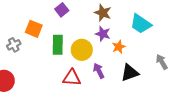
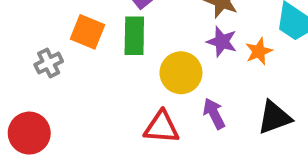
green rectangle: (58, 45) -> (134, 36), moved
orange star: (119, 47) -> (259, 51), moved

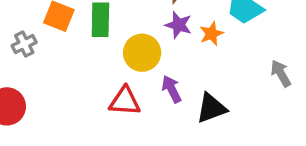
black triangle: (274, 117) -> (211, 108), moved

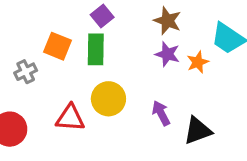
yellow circle: (142, 53) -> (108, 99), moved
red triangle: (125, 101) -> (70, 118), moved

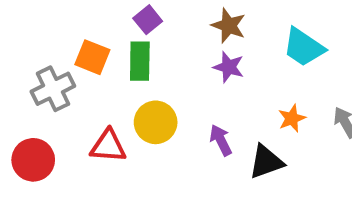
orange star: (198, 62) -> (292, 118), moved
gray cross: (26, 72) -> (53, 89), size x1.5

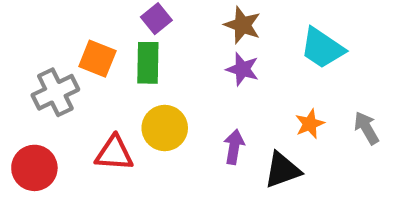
purple arrow: (221, 140) -> (234, 147), turned 36

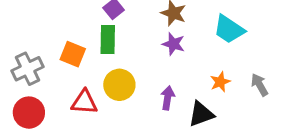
orange square: (97, 59) -> (73, 54), moved
gray cross: (55, 92) -> (27, 69), moved

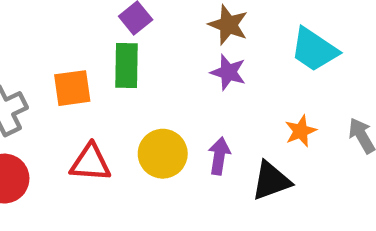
orange square: (73, 54) -> (72, 88), turned -30
yellow circle: (119, 85) -> (163, 154), moved

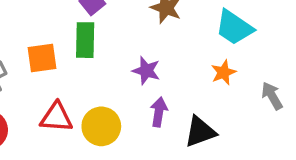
purple star: (228, 72) -> (146, 71), moved
orange star: (301, 131) -> (223, 72), moved
yellow circle: (163, 154) -> (101, 126), moved

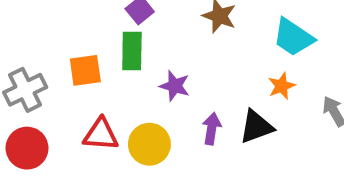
purple star: (146, 71) -> (175, 86), moved
black triangle: (200, 132) -> (256, 127), moved

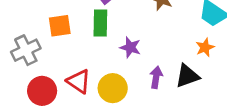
orange square: (85, 70) -> (60, 26), moved
red triangle: (101, 134) -> (79, 81), turned 30
red circle: (27, 148) -> (42, 91), moved

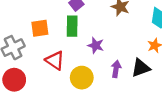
red triangle: (79, 81) -> (55, 60), moved
red circle: (42, 91) -> (14, 80), moved

